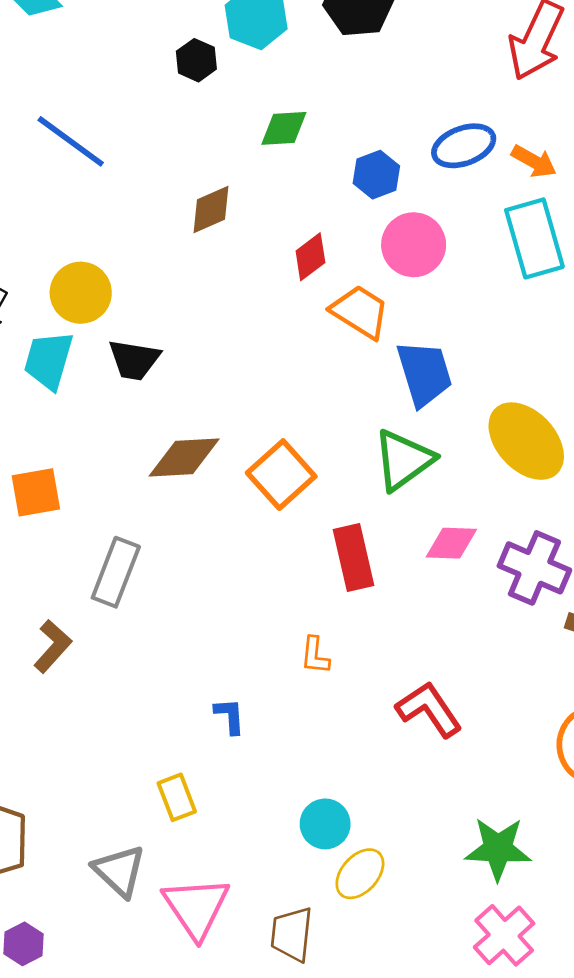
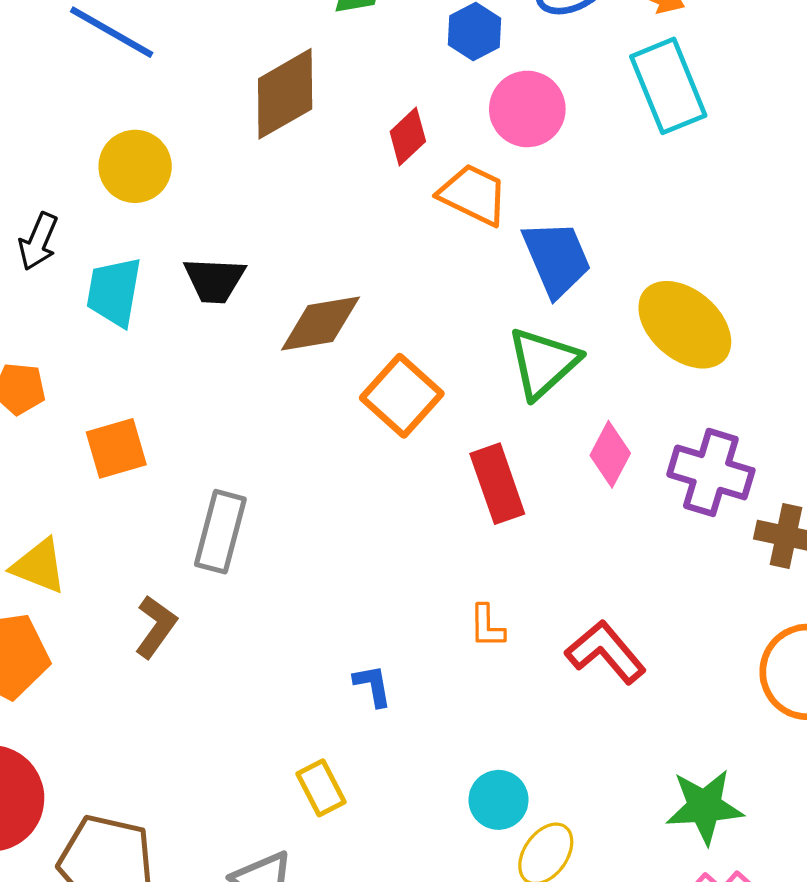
brown diamond: (211, 209) -> (285, 94), size x1.5
yellow circle: (81, 293) -> (135, 166), moved
brown diamond: (184, 458) -> (320, 324), moved
pink diamond: (451, 543) -> (610, 454), turned -58
orange L-shape: (315, 655) -> (487, 626), moved

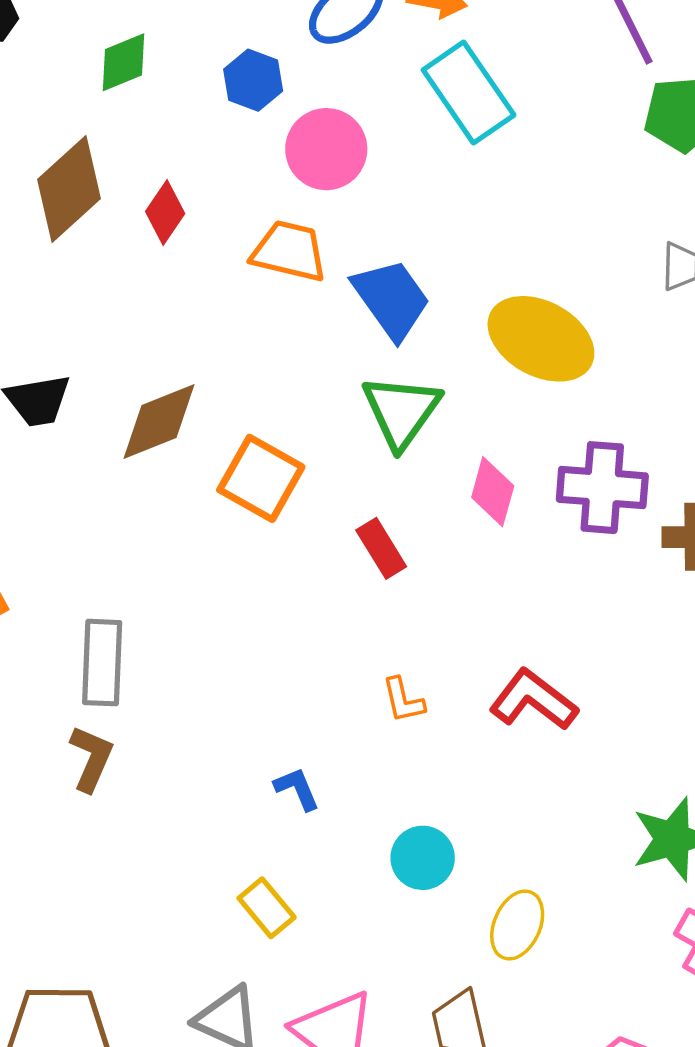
red diamond: (408, 136) -> (165, 213), moved
red rectangle: (497, 484) -> (381, 548), size x0.7
brown L-shape: (156, 627) -> (91, 758), moved
cyan circle: (498, 800) -> (423, 858), moved

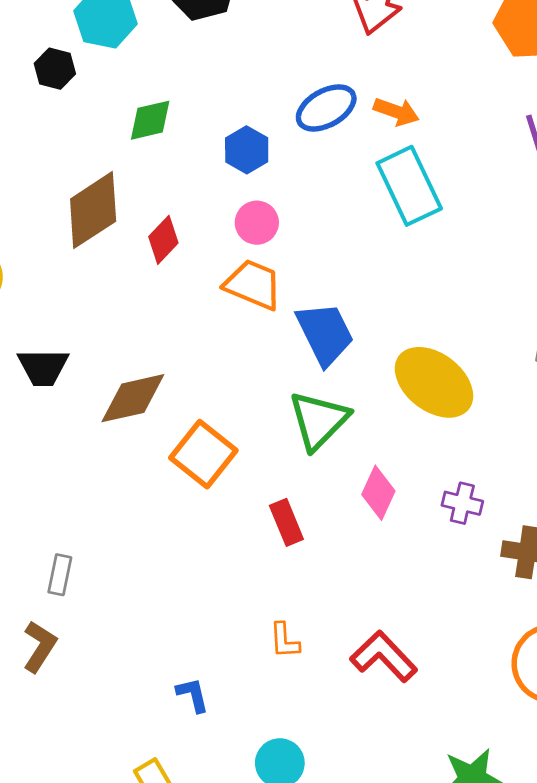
pink circle: (326, 149) -> (257, 223), moved, size x0.7
purple cross: (602, 488) -> (462, 503), size x0.6
gray rectangle: (102, 663) -> (60, 575), size x0.6

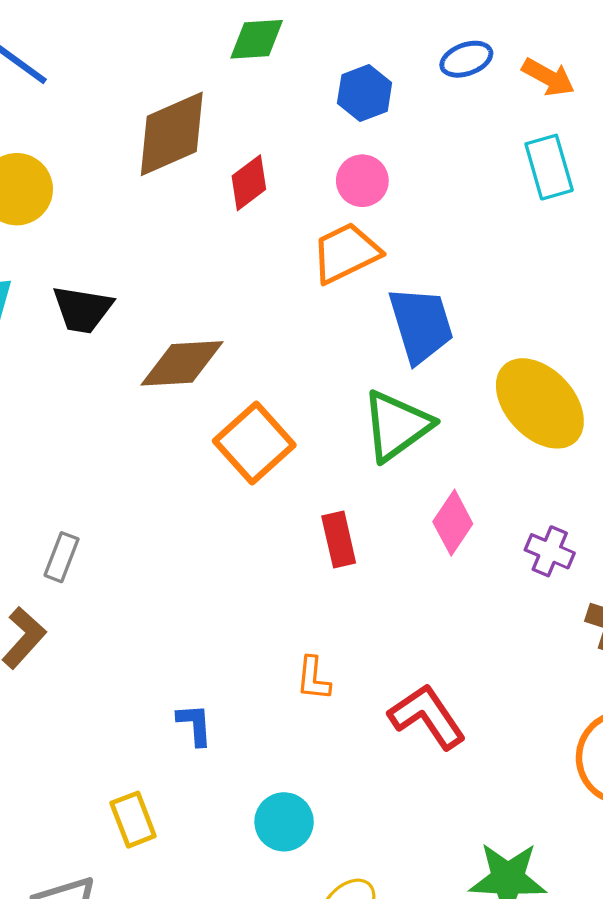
blue ellipse: (326, 108) -> (466, 59), size x0.7
cyan rectangle: (409, 186) -> (549, 167), size x0.7
orange trapezoid: (253, 285) -> (346, 253), turned -58

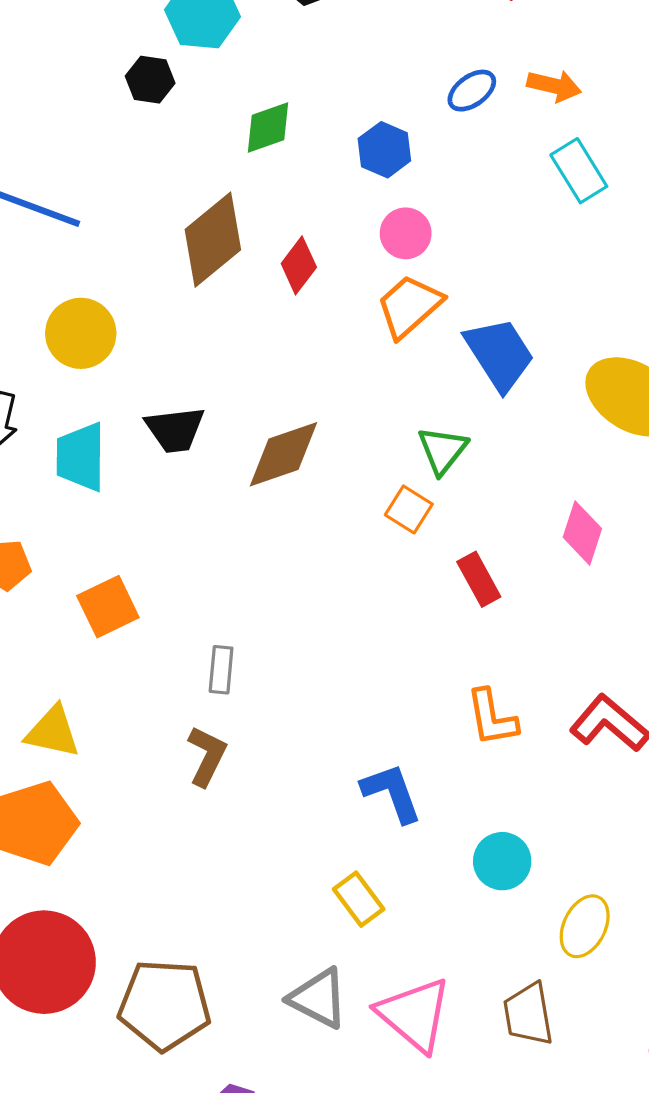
green triangle: (397, 426) -> (443, 450), moved, size x0.7
orange square: (254, 443) -> (409, 509), moved, size x0.6
orange L-shape: (313, 679) -> (492, 718), size x1.4
blue L-shape: (195, 725) -> (392, 793), size x1.5

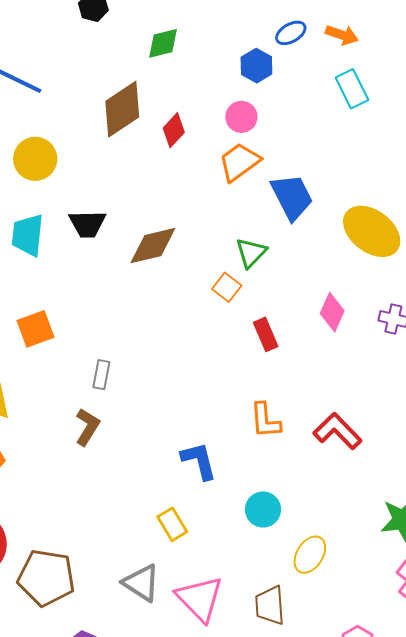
blue hexagon: (384, 150) -> (256, 66), moved

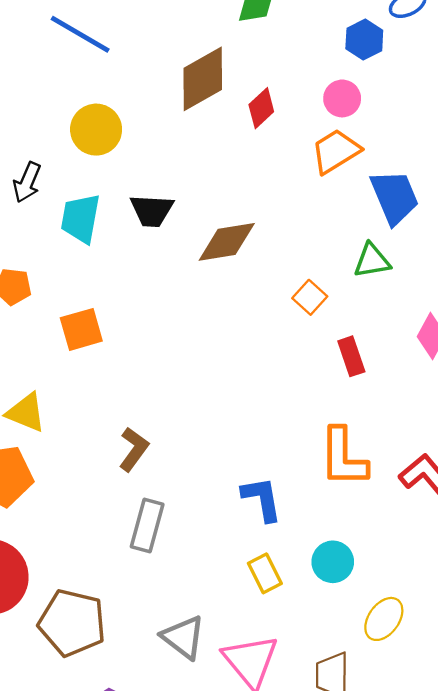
green triangle: (251, 253) -> (372, 261), moved, turned 32
gray rectangle: (101, 375) -> (147, 525), moved, size x1.5
orange L-shape: (265, 420) -> (343, 457), size x1.4
yellow rectangle: (172, 524) -> (265, 573), moved

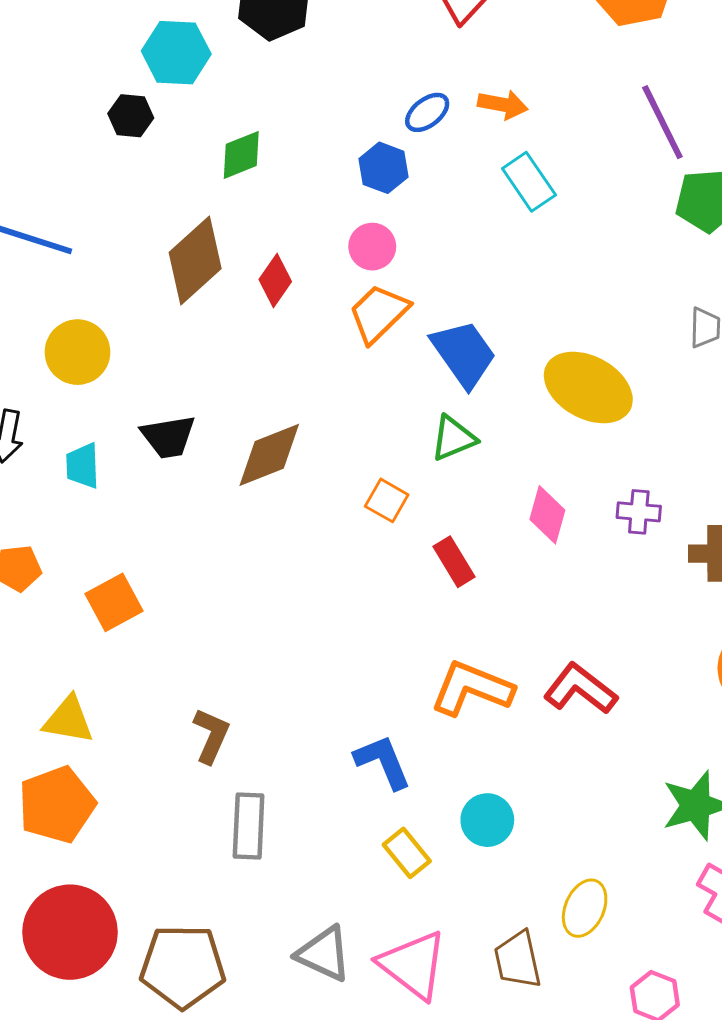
cyan trapezoid: (80, 218) -> (83, 466), size x0.7
orange L-shape: (343, 457) -> (472, 688), turned 124
yellow ellipse: (384, 619) -> (585, 908), moved

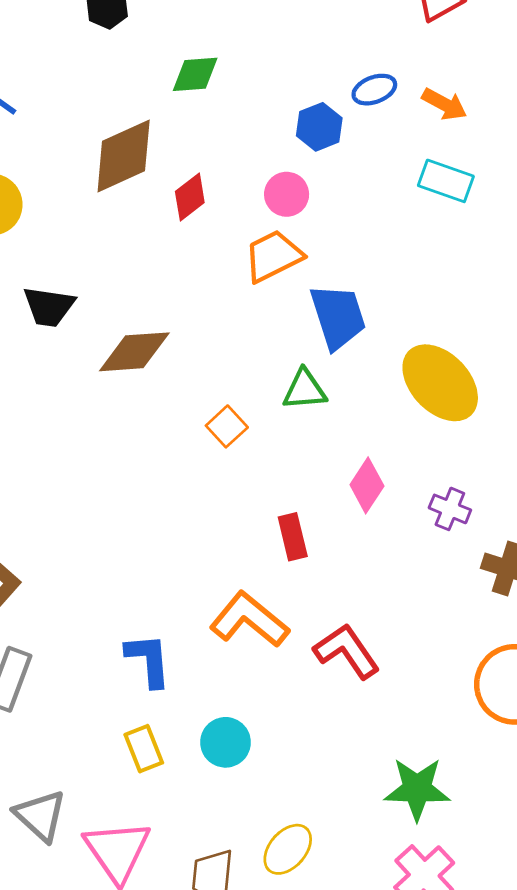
cyan rectangle: (529, 182) -> (446, 181), turned -54
red rectangle: (454, 562) -> (293, 537), moved

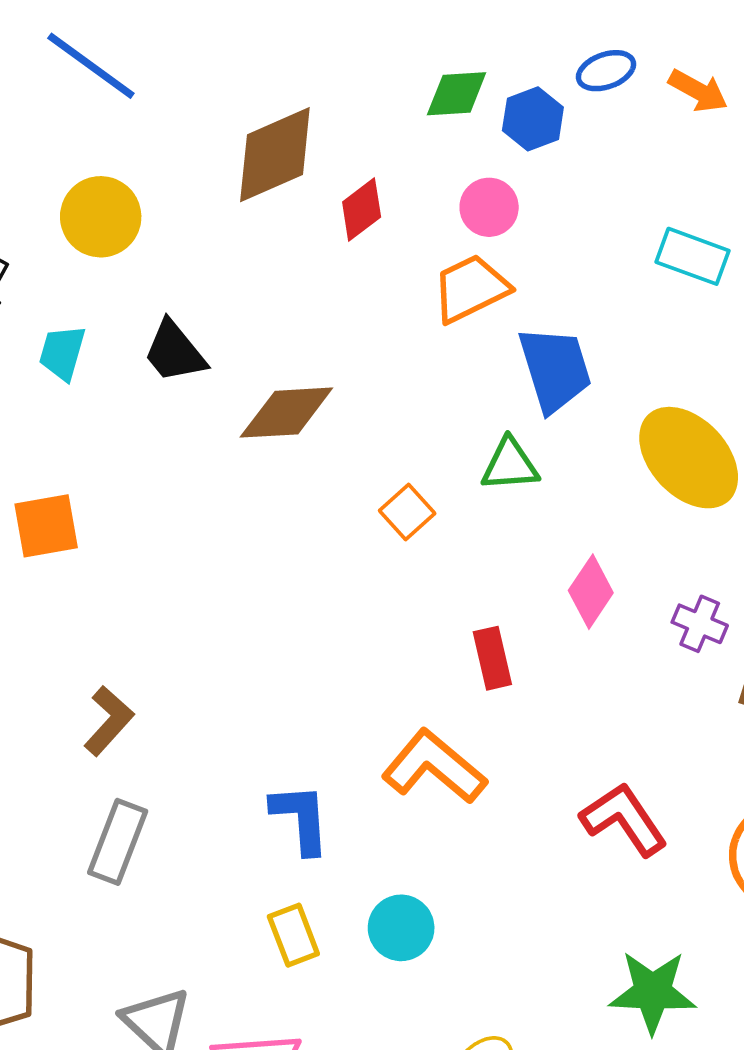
green diamond: (195, 74) -> (457, 94), moved
cyan rectangle: (446, 181) -> (692, 256), moved
black trapezoid: (49, 307) -> (175, 352), turned 42
red L-shape: (347, 651) -> (624, 819), moved

